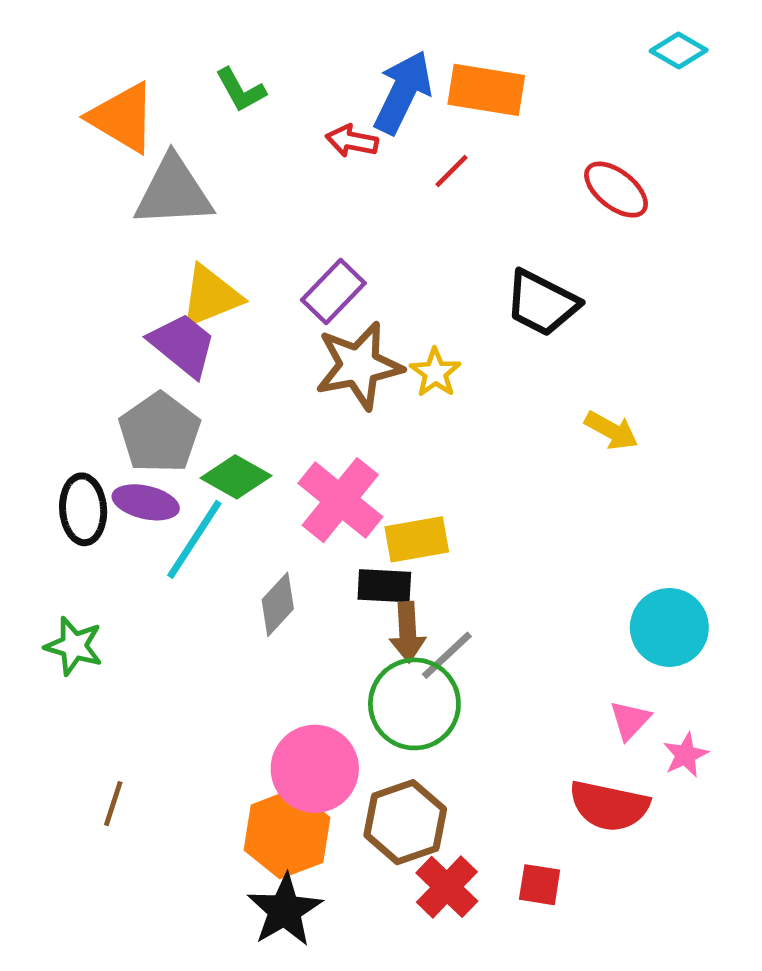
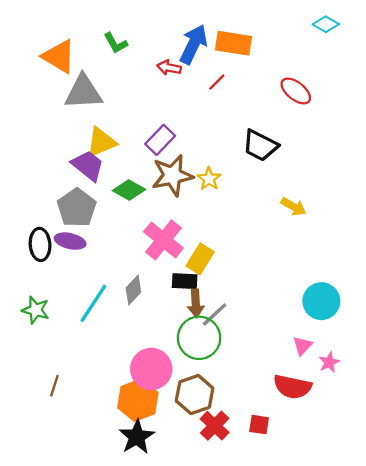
green diamond: (236, 477) -> (129, 190), moved
cyan line: (194, 539) -> (93, 303), moved
yellow rectangle: (417, 539) -> (200, 259), turned -48

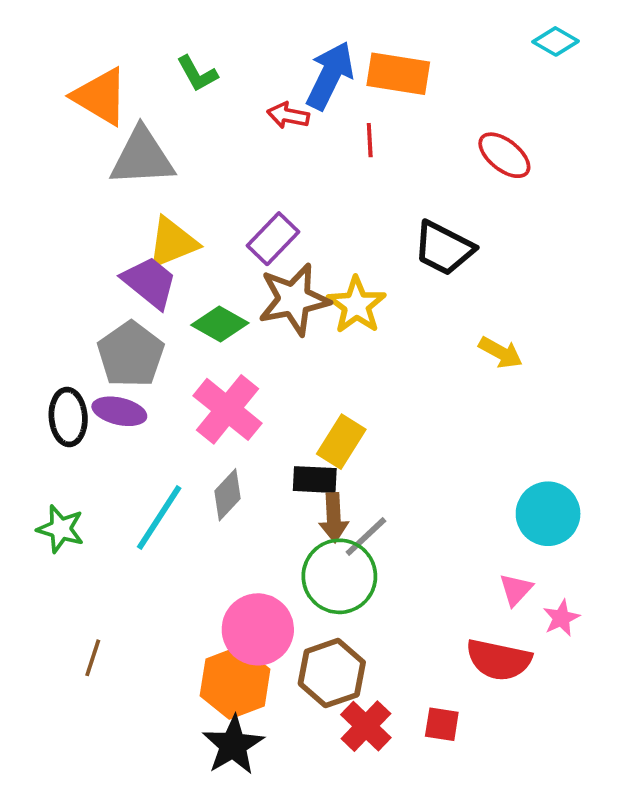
red line: (217, 82) -> (370, 140), turned -48
yellow star: (209, 179) -> (356, 305), size x1.4
pink cross: (163, 240) -> (227, 409), moved

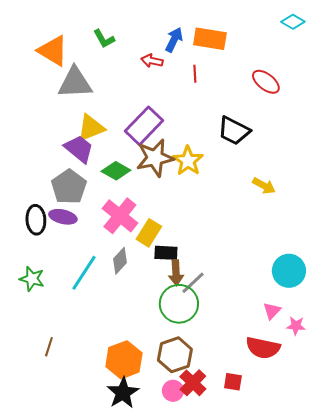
blue arrow: (330, 76) -> (174, 40), size x0.7
purple rectangle: (273, 239) -> (144, 126), size x1.4
yellow rectangle: (341, 442) -> (149, 233), moved
pink star: (561, 618) -> (296, 326), turned 30
pink circle: (258, 629) -> (173, 391), moved, size x0.6

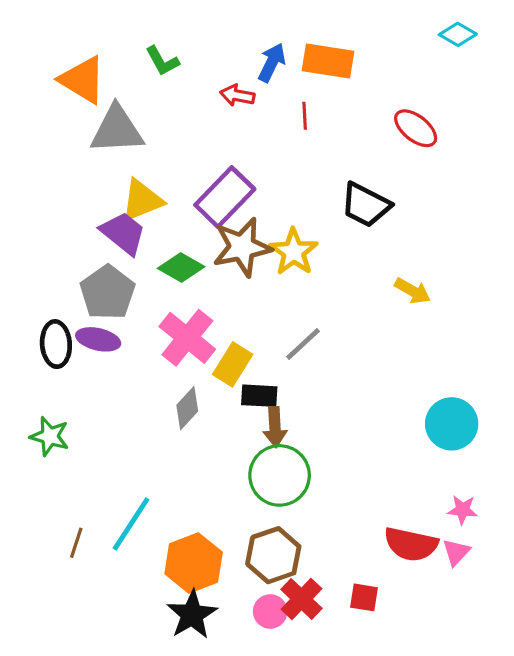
cyan line: (84, 273) -> (131, 524), moved
gray line: (193, 283) -> (303, 344), moved
pink triangle: (272, 311) -> (456, 552), moved

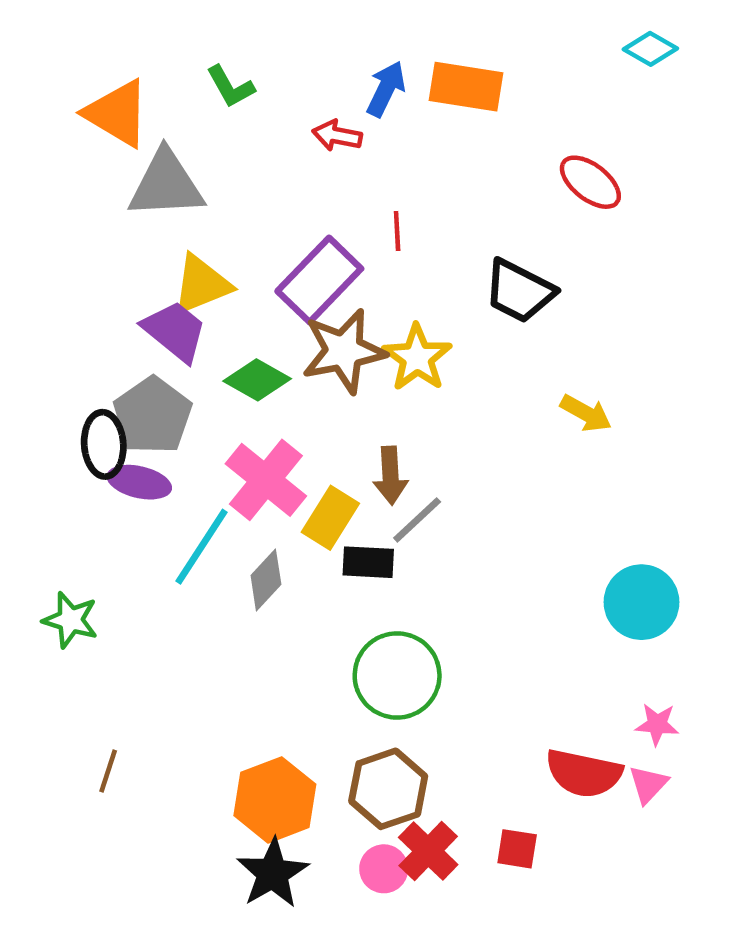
red line: (305, 116) -> (397, 231), moved
black ellipse: (56, 344) -> (104, 444), moved
gray line: (303, 344) -> (417, 520), moved
brown arrow: (275, 427) -> (390, 475), moved
cyan line: (131, 524) -> (202, 547), moved

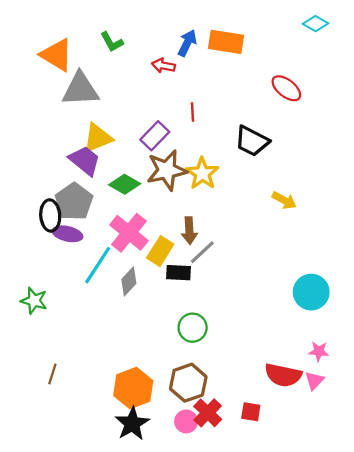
purple rectangle: (319, 280) -> (155, 136), size x0.7
green circle: (397, 675) -> (193, 328), size x0.7

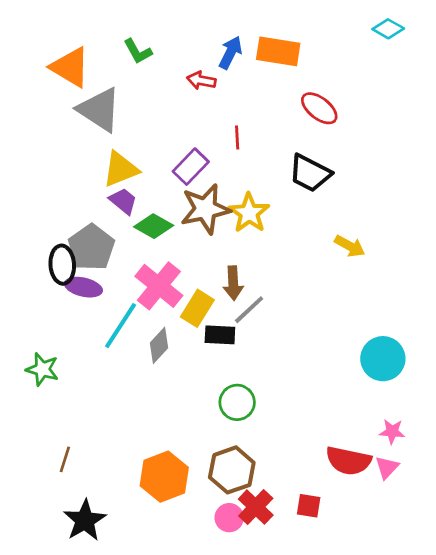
red ellipse: (286, 88) -> (319, 108), moved
gray triangle: (80, 89) -> (99, 110), turned 36
purple trapezoid: (85, 161) -> (123, 201), moved, size x0.7
black star: (132, 424) -> (85, 520), moved

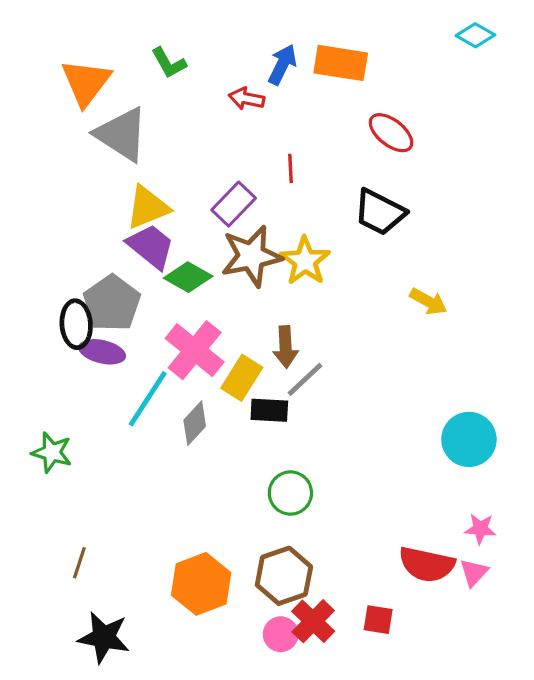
orange triangle: (70, 67) -> (86, 82), turned 36
purple trapezoid: (123, 201) -> (151, 246), size x1.4
black star: (85, 520) -> (104, 637), turned -30

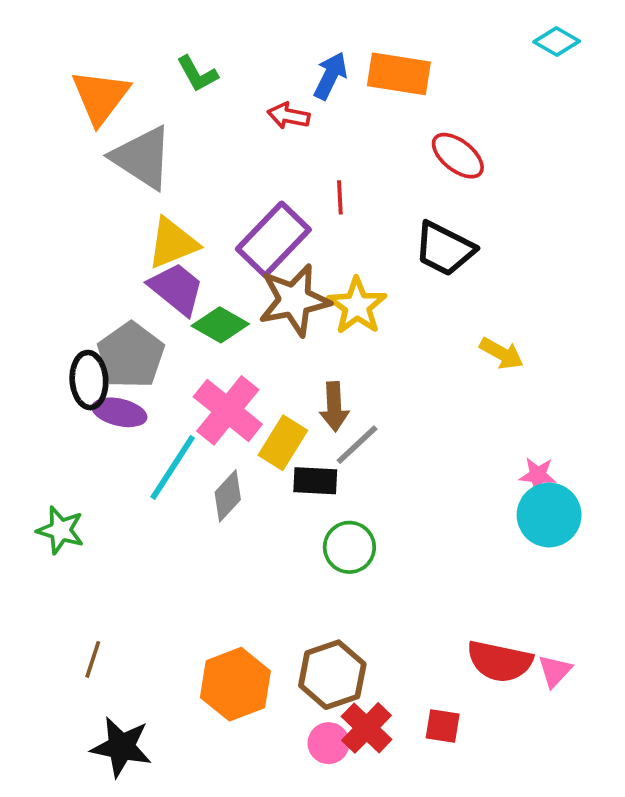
purple rectangle: (234, 204) -> (273, 239), size x1.4
green circle: (290, 493) -> (349, 547), moved
pink star: (480, 529) -> (538, 475), moved

